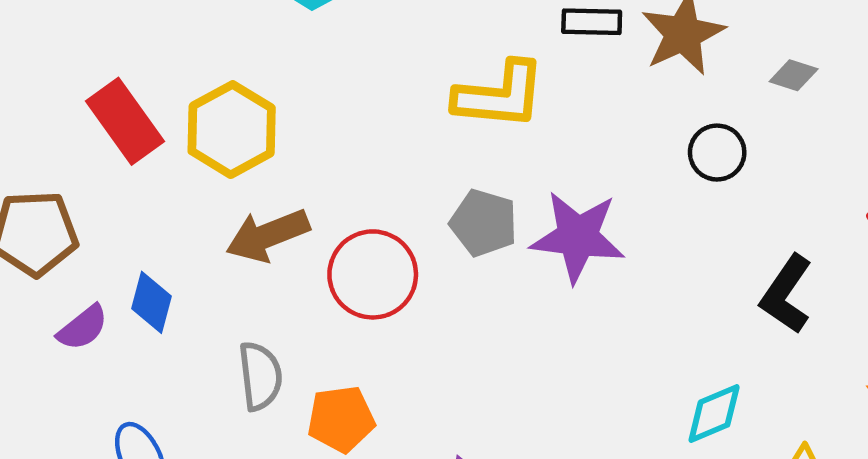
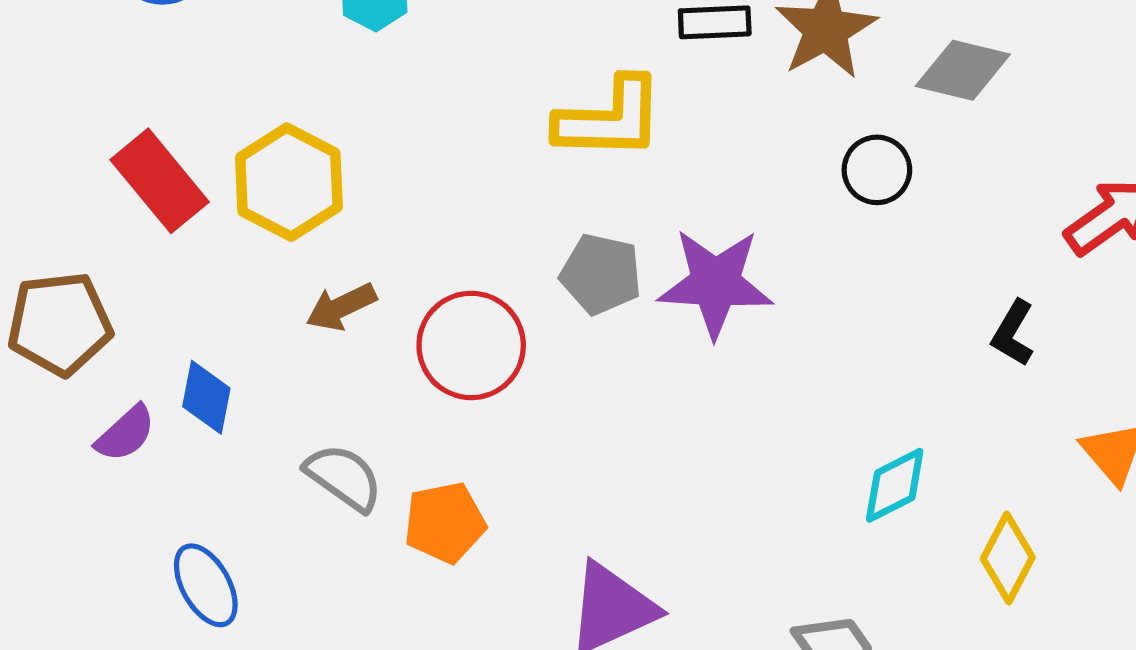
gray diamond: (794, 75) -> (963, 70), size x1.6
brown arrow: (268, 235) -> (341, 307), size x0.7
black L-shape: (786, 294) -> (1013, 333), moved, size x0.7
gray semicircle: (260, 376) -> (344, 477), turned -44

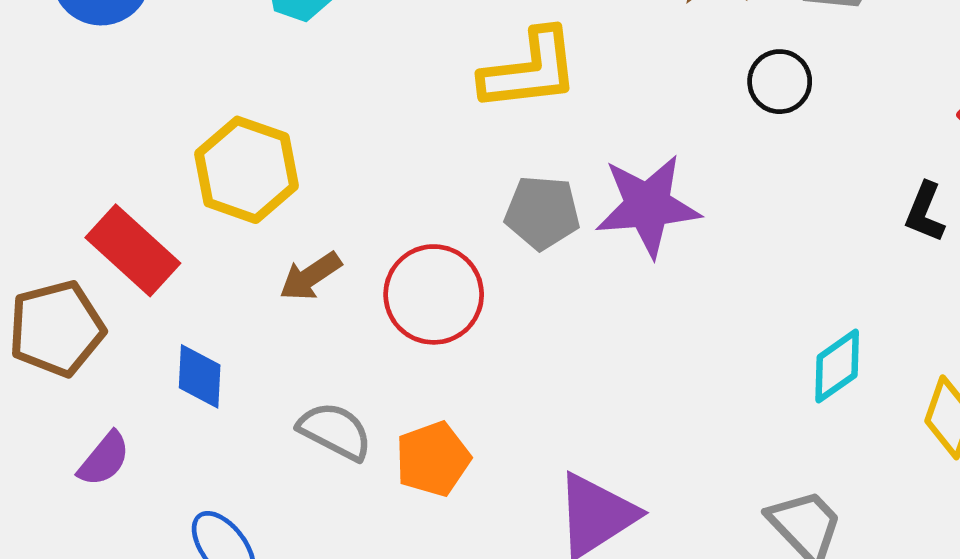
red rectangle: (160, 181) -> (133, 250), moved
purple semicircle: (125, 434) -> (104, 459), moved

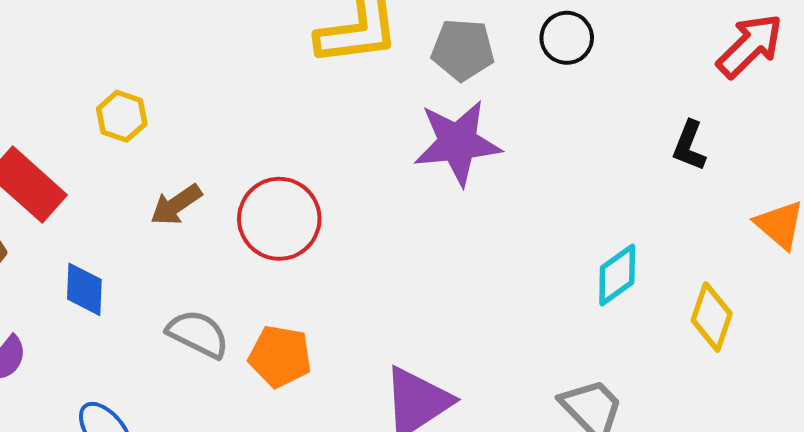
yellow hexagon: (247, 170) -> (122, 116), size x0.6
gray pentagon: (542, 213) -> (463, 50), moved
orange pentagon: (433, 459) -> (280, 356), turned 30

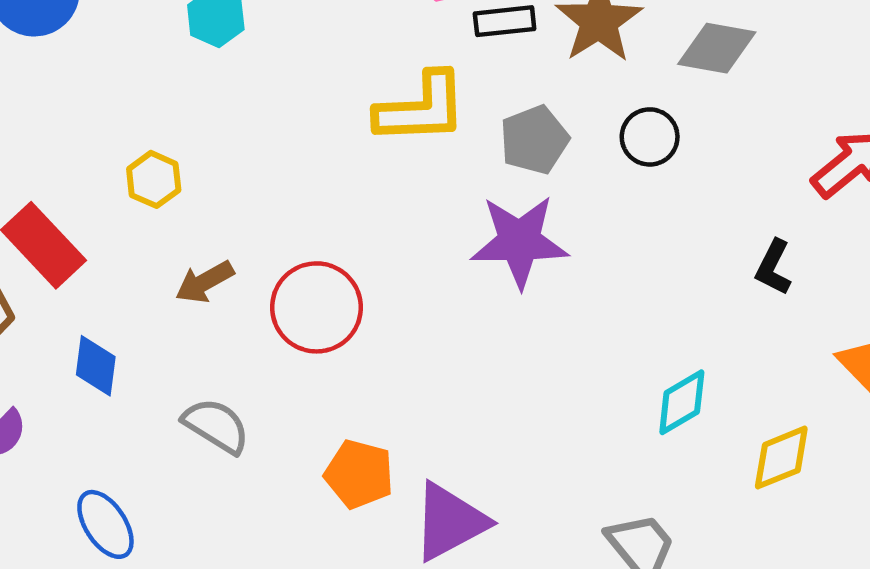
gray pentagon: (463, 50) -> (534, 140), turned -30
yellow diamond: (712, 317) -> (781, 458), turned 44
orange pentagon: (280, 356) -> (359, 474), moved

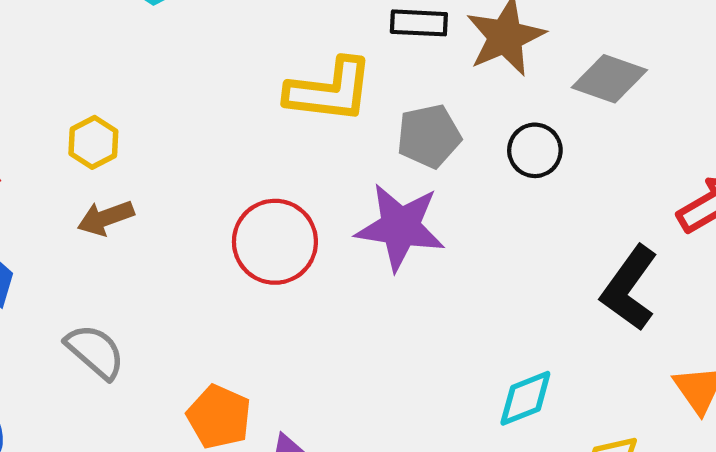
yellow hexagon: (154, 179) -> (93, 142), moved
black L-shape: (773, 267) -> (629, 288), size x1.6
red circle: (317, 307) -> (275, 242), moved

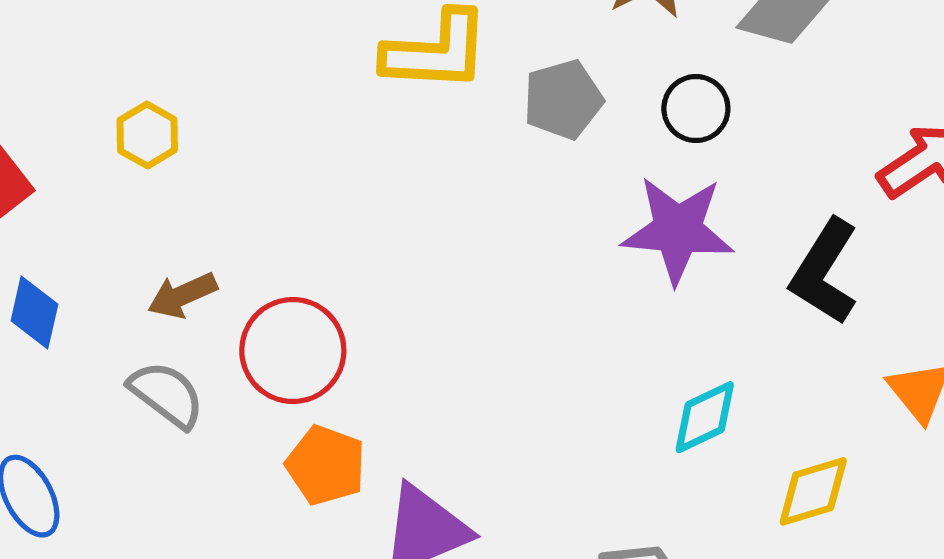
brown arrow: (106, 218) -> (182, 295), moved
purple star: (400, 227) -> (678, 230), moved
red circle: (275, 242) -> (293, 351), moved

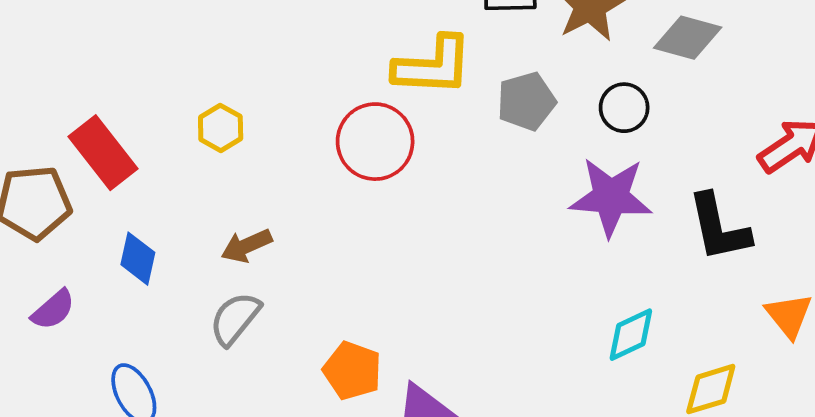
black L-shape: (824, 272) -> (719, 228), turned -44
red circle: (293, 351) -> (375, 142), moved
gray semicircle: (166, 394) -> (235, 319), turned -88

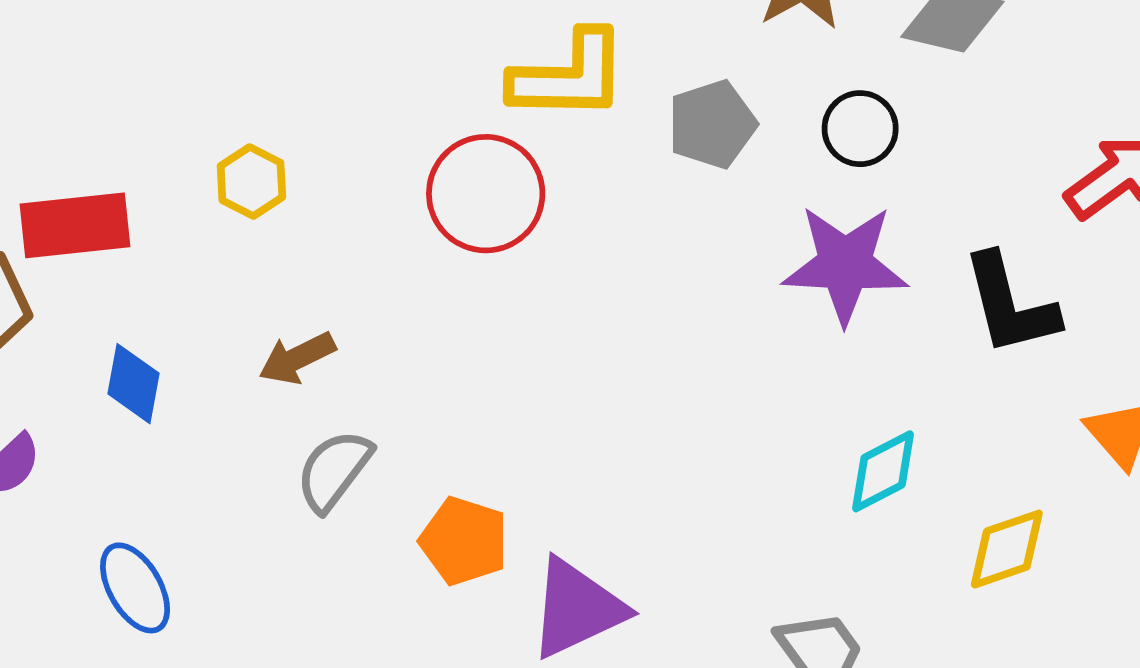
red rectangle: (103, 153) -> (75, 225), turned -56
gray semicircle: (235, 319) -> (334, 470), moved

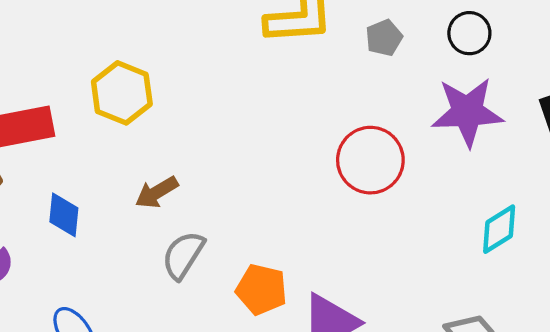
gray pentagon: (712, 124) -> (384, 38), size x0.7
yellow hexagon: (251, 182) -> (122, 93), size x1.5
red circle: (486, 194) -> (370, 160), moved

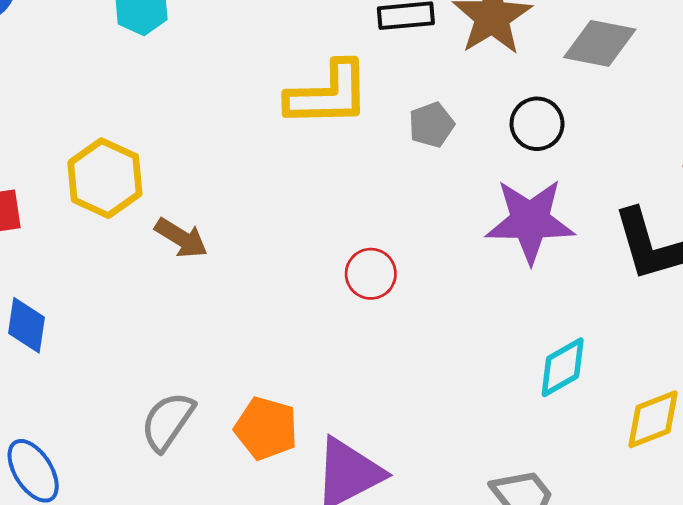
red circle: (370, 160) -> (371, 274), moved, size x0.6
brown arrow: (157, 192) -> (181, 238), moved, turned -120
gray semicircle: (183, 255) -> (168, 421), moved

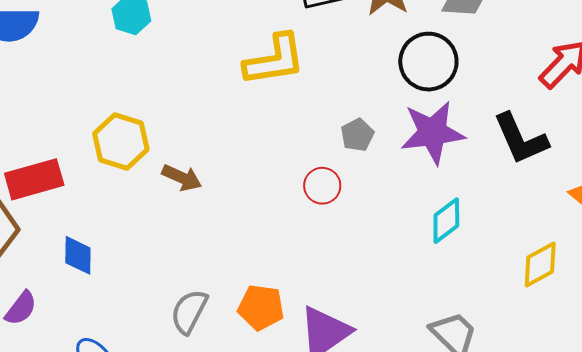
black circle: (537, 124) -> (428, 62), size x1.5
gray pentagon: (431, 125) -> (357, 135), moved
cyan diamond: (563, 367) -> (446, 221), moved

